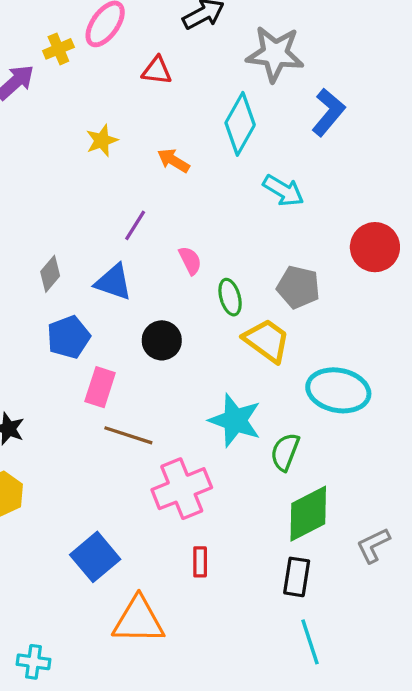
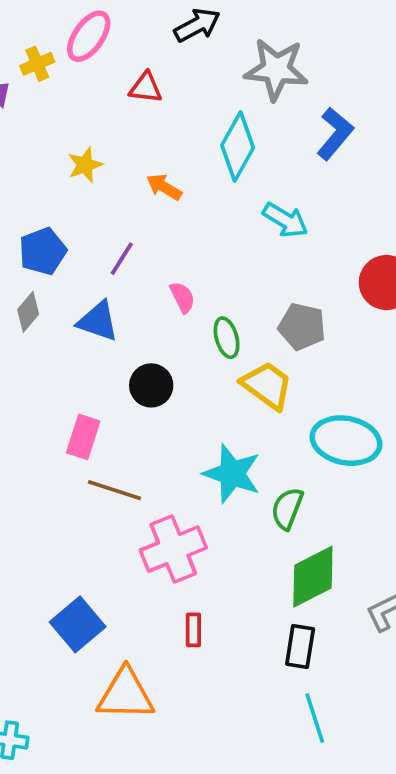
blue pentagon: (68, 337) -> (43, 251), moved

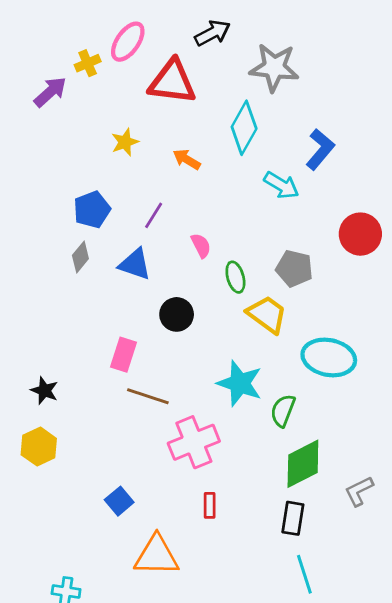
red triangle: (146, 88) -> (172, 82), size x1.8
blue L-shape: (335, 134) -> (320, 149), moved
blue square: (78, 624) -> (119, 501), size x0.7

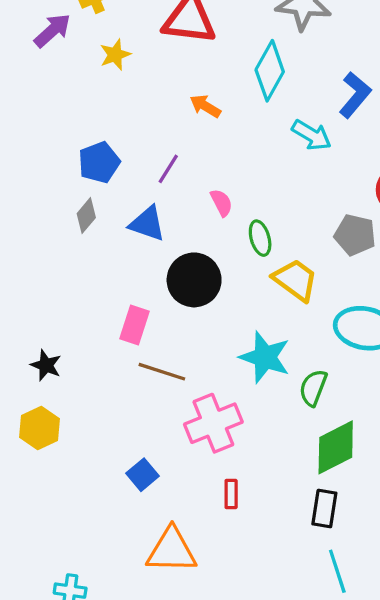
yellow star: (125, 142) -> (115, 55), moved
gray pentagon: (294, 268) -> (355, 235), moved
black circle: (177, 314) -> (194, 280), size x1.4
blue square: (119, 501) -> (143, 475), moved

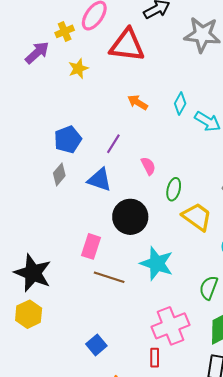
cyan diamond: (270, 71) -> (180, 103), moved, size x0.6
green ellipse: (260, 238) -> (174, 189), turned 30
cyan star: (265, 357) -> (157, 263), moved
black star: (46, 365) -> (33, 273), size x1.8
pink cross: (213, 423) -> (171, 326), moved

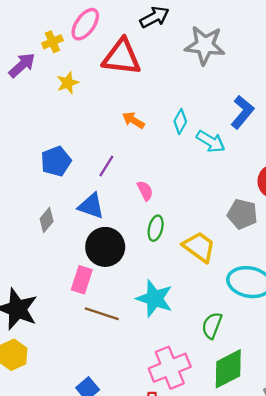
gray diamond: (59, 174) -> (47, 220), moved
green ellipse: (174, 189) -> (156, 228), moved
black circle: (130, 217) -> (105, 247), moved

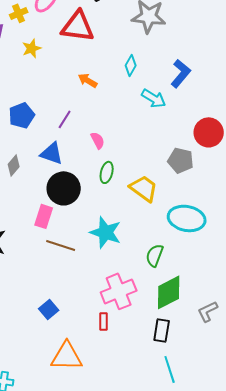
cyan diamond: (180, 121) -> (131, 65), moved

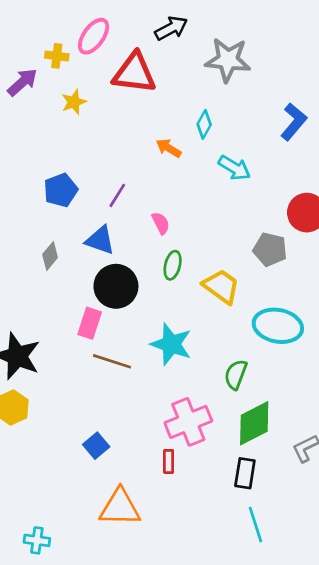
yellow cross: (19, 13) -> (57, 56), turned 30
blue L-shape: (181, 73) -> (294, 122), moved
orange arrow: (88, 80) -> (169, 148), moved

